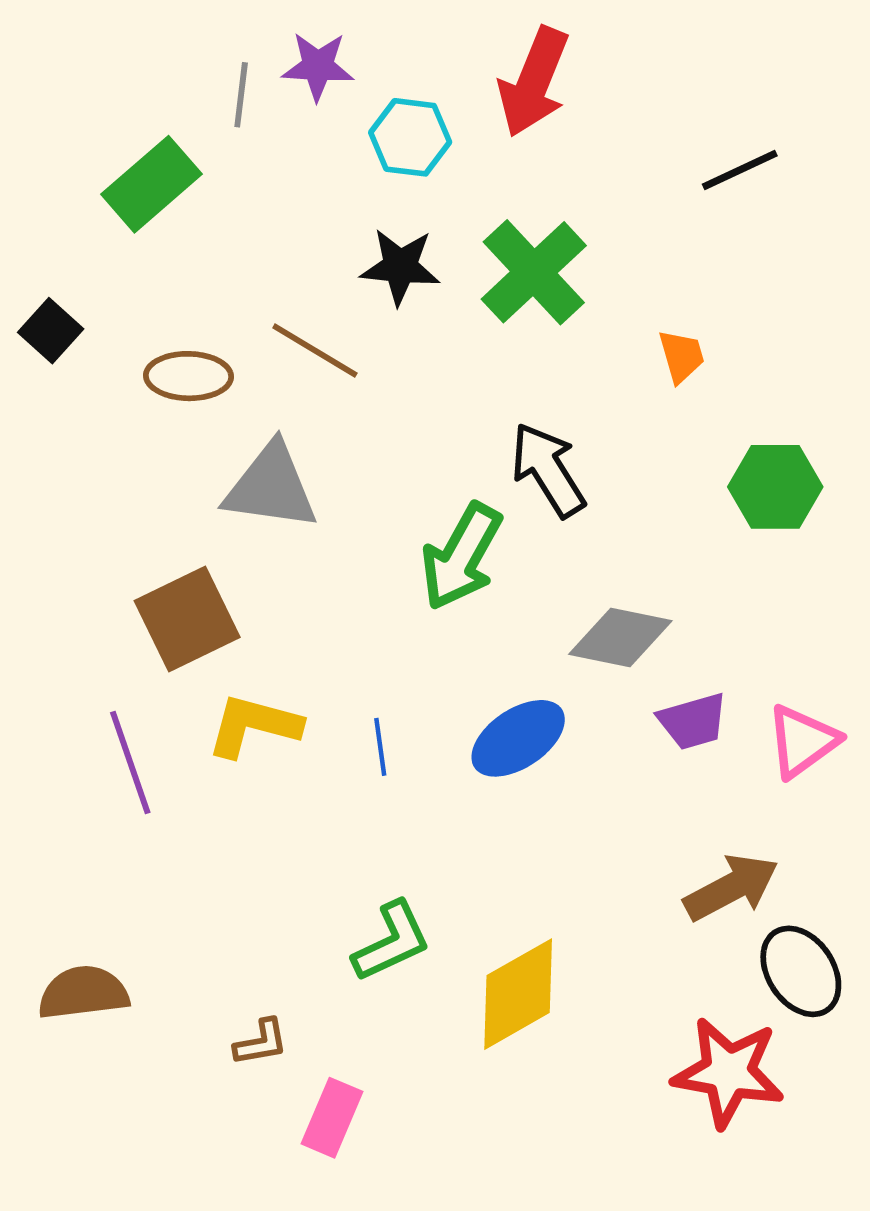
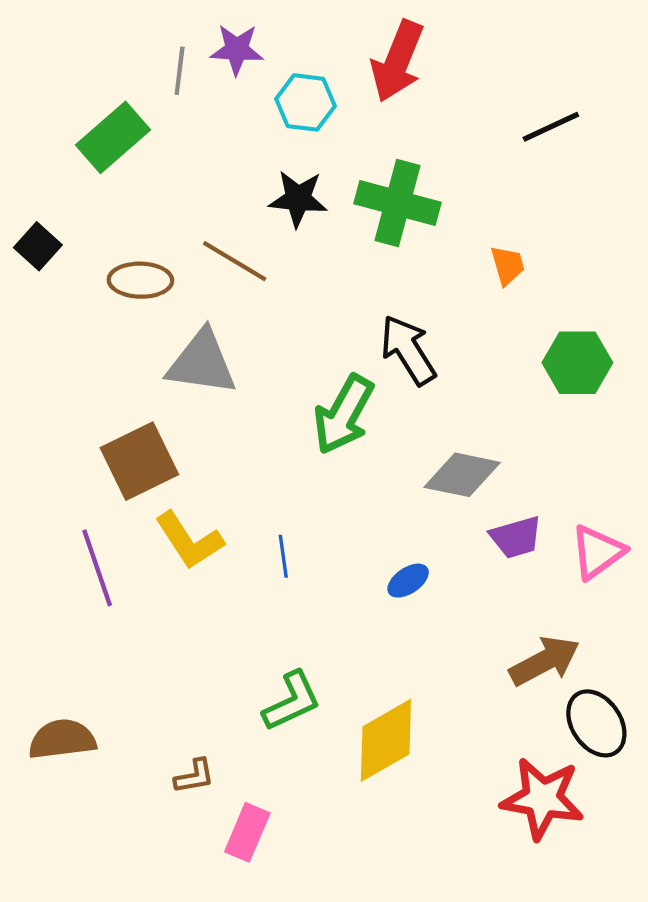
green cross: (534, 272) -> (398, 203), turned -32
yellow L-shape: (254, 726) -> (189, 540), turned -138
blue ellipse: (518, 738) -> (408, 581), moved, size x0.6

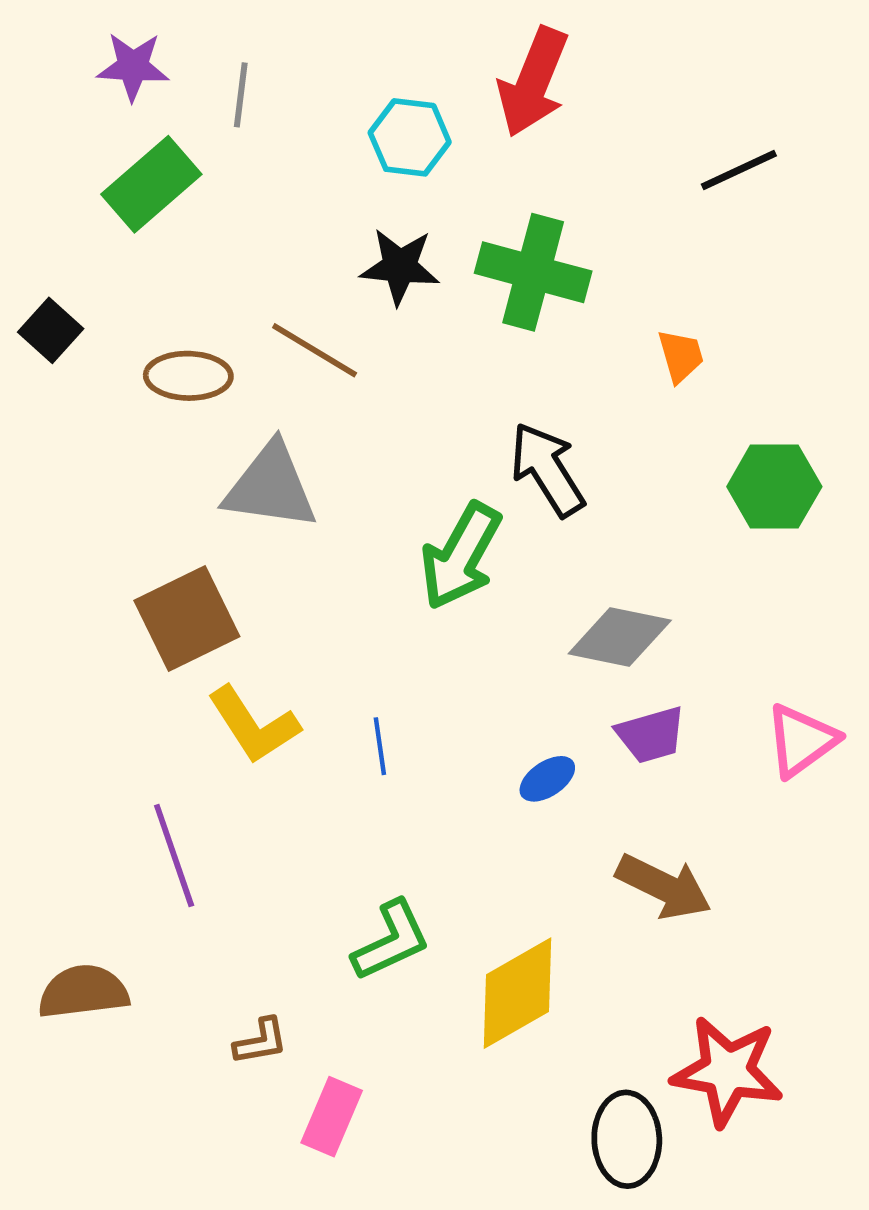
purple star: (237, 50) -> (133, 66), moved
purple trapezoid: (516, 537) -> (651, 735), moved
purple line: (97, 568) -> (174, 855), moved
brown arrow: (545, 661) -> (664, 887), moved, turned 54
black ellipse: (596, 723) -> (627, 1139), moved, turned 32

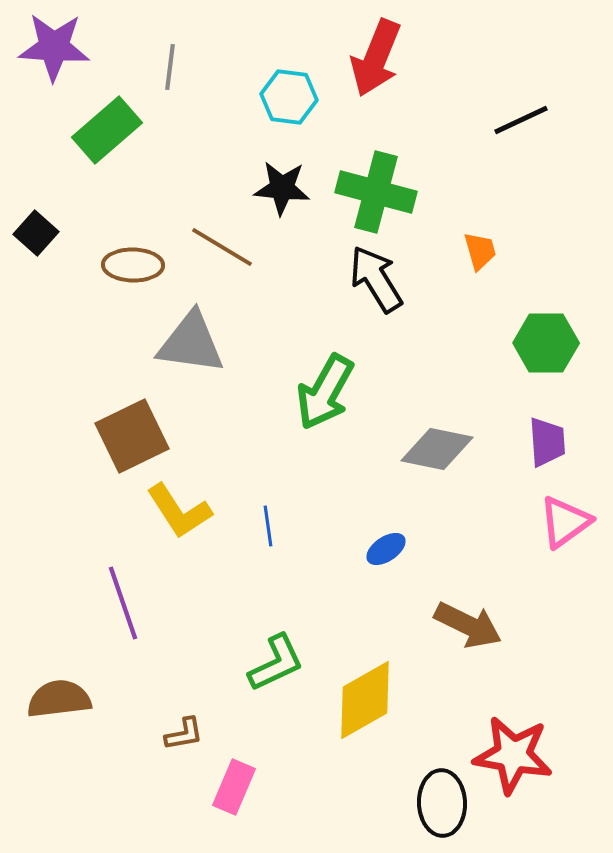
purple star: (133, 66) -> (54, 47), moved, size x1.4
black arrow: (547, 469) -> (376, 279), moved
purple trapezoid: (651, 735) -> (547, 442), moved, turned -78

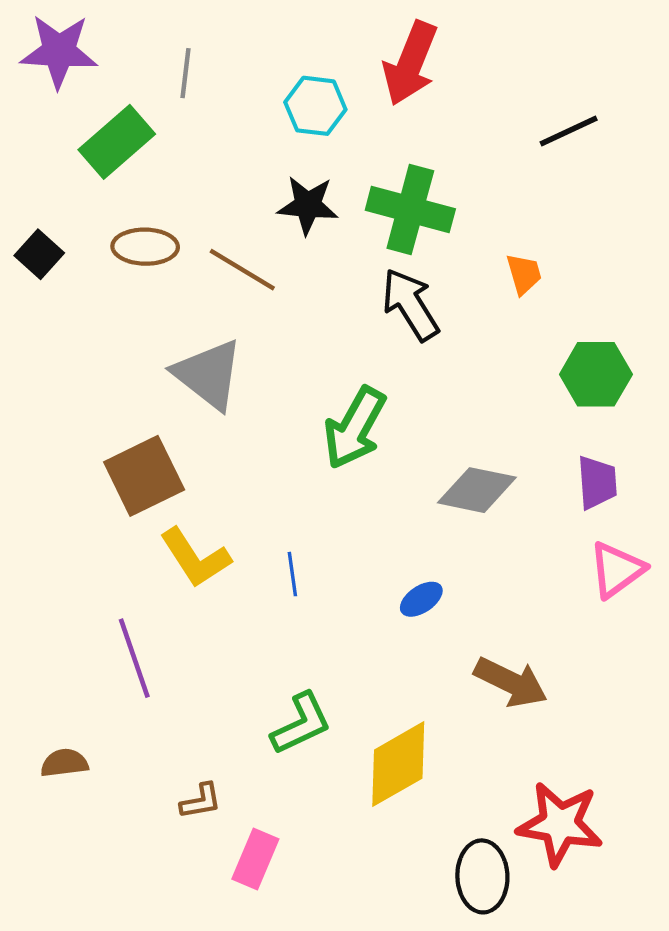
brown ellipse: (133, 265) -> (145, 247), moved
gray triangle: (191, 343) -> (208, 374), turned 30
brown semicircle: (59, 699) -> (64, 763), size x0.7

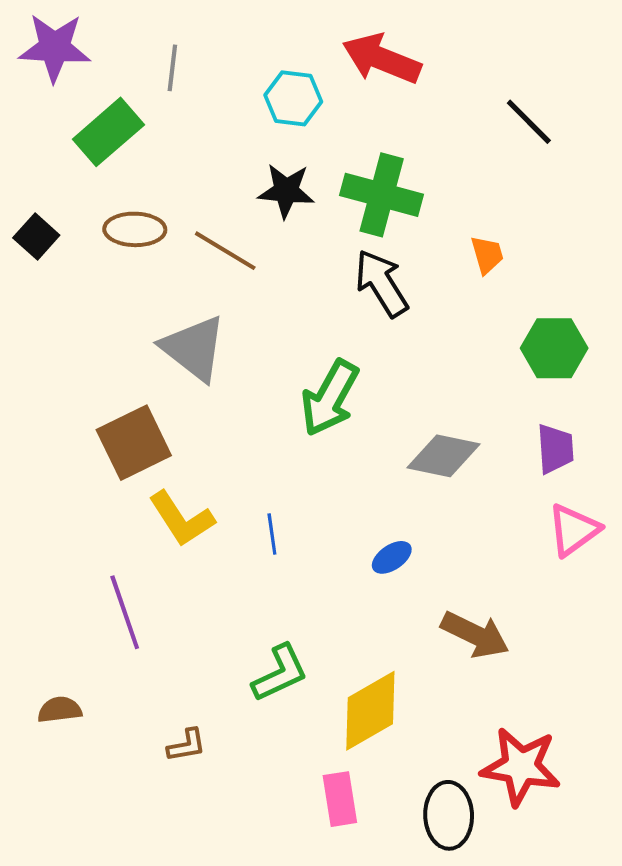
red arrow: (410, 63) -> (382, 59), turned 90
black line: (569, 131) -> (529, 122), turned 70
pink rectangle: (255, 859) -> (340, 799), moved, turned -32

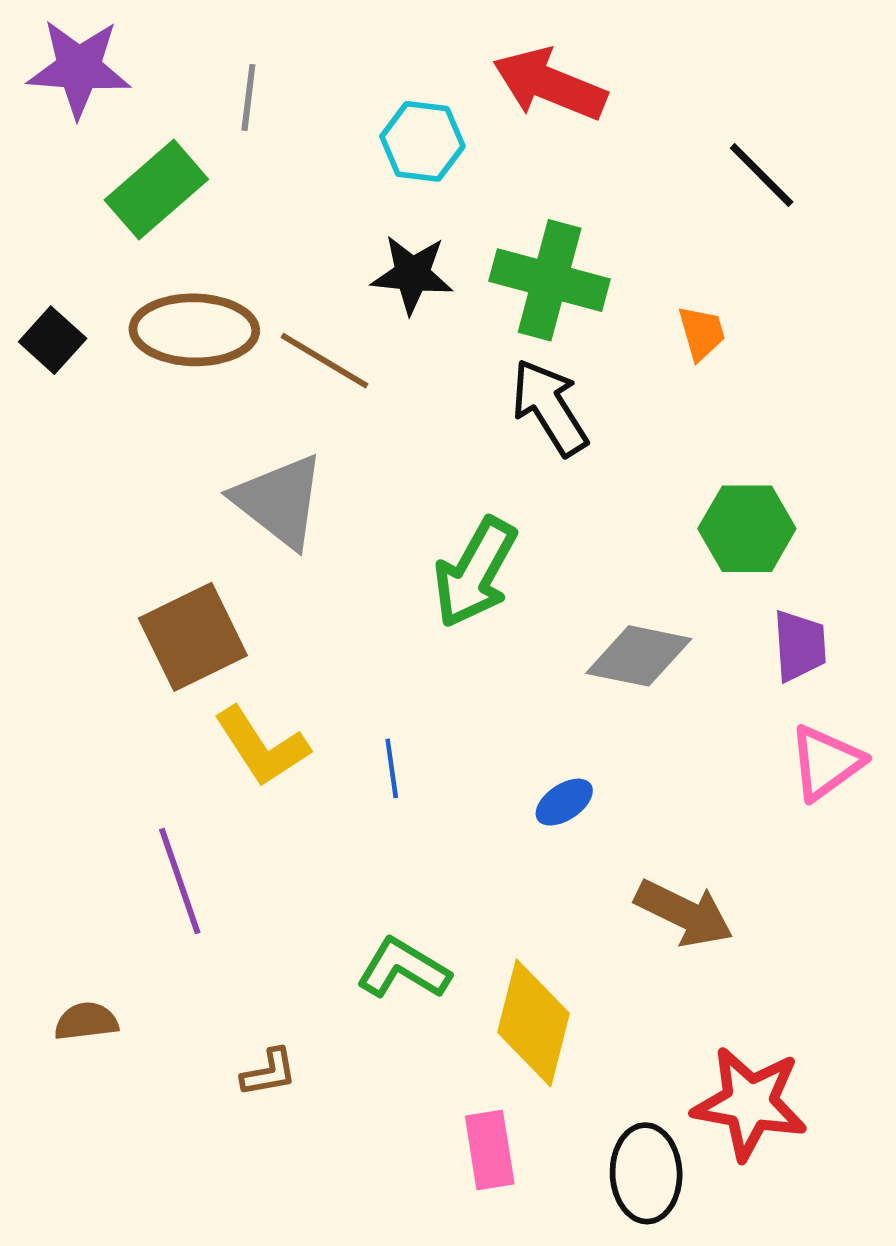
brown ellipse: (135, 229) -> (194, 330), size x1.4
orange trapezoid: (487, 255) -> (702, 333), moved
green hexagon: (554, 348) -> (747, 529), moved
green L-shape: (280, 673) -> (403, 969), turned -124
yellow diamond: (370, 711) -> (534, 1023), turned -46

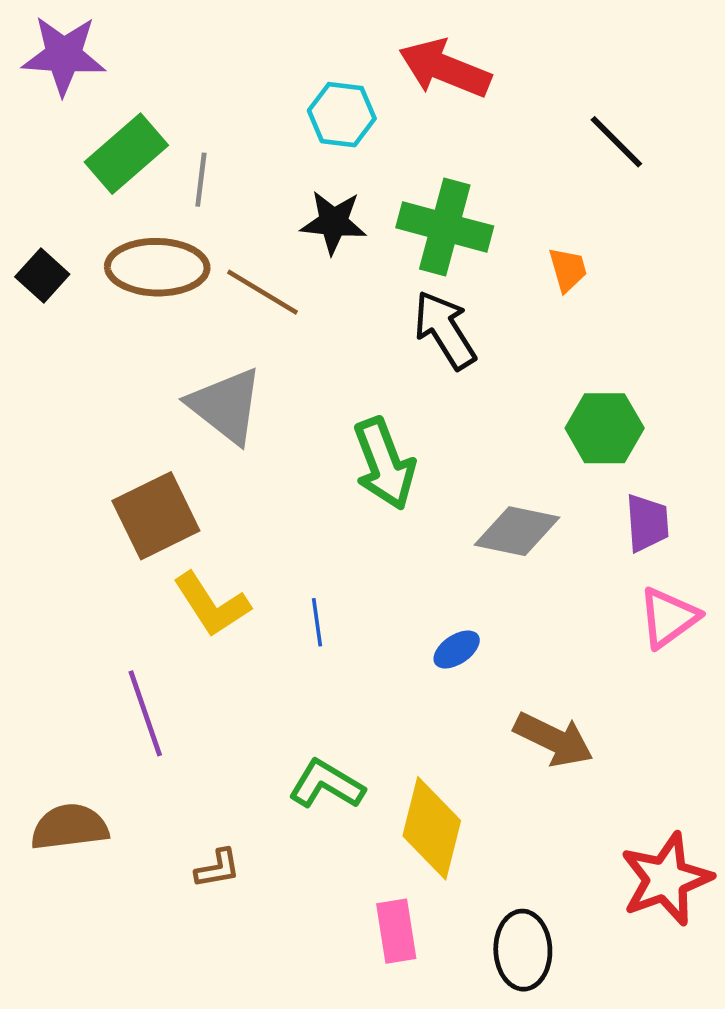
gray line: (248, 97) -> (201, 180), moved
green arrow: (475, 573) -> (384, 464), turned -50
brown semicircle: (86, 1021) -> (70, 827), size x1.5
red star: (750, 1103) -> (666, 879), moved, turned -30

